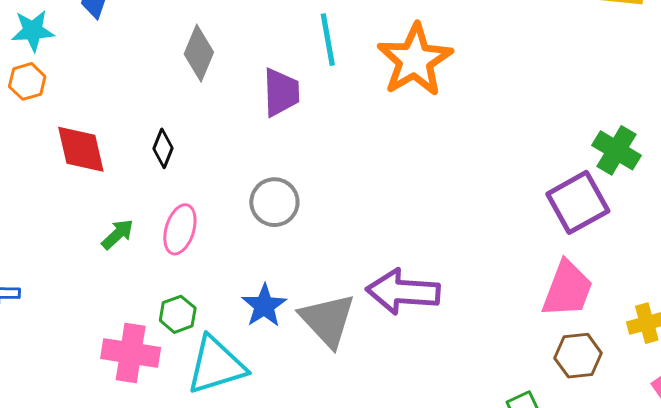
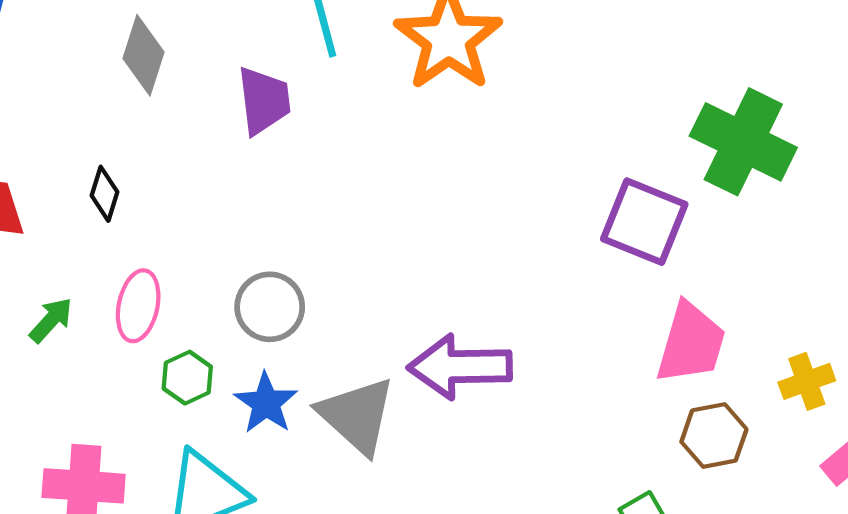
green cross: (616, 150) -> (743, 142), size x1.5
gray circle: (274, 202) -> (270, 307), moved
purple square: (578, 202) -> (644, 222), moved, turned -34
green hexagon: (178, 314) -> (187, 378), moved

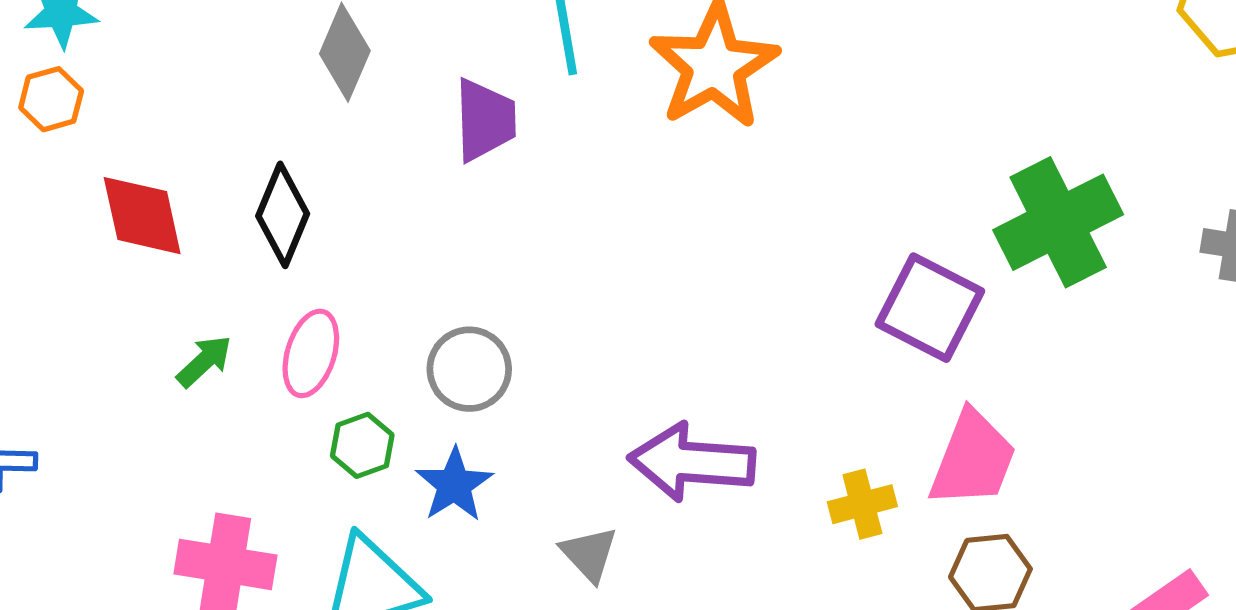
green cross: (743, 142) -> (1058, 222), turned 32
black diamond: (105, 194) -> (283, 215), size x1.5
yellow cross: (807, 381) -> (862, 504), moved
gray triangle: (357, 415) -> (589, 554), moved, size x0.6

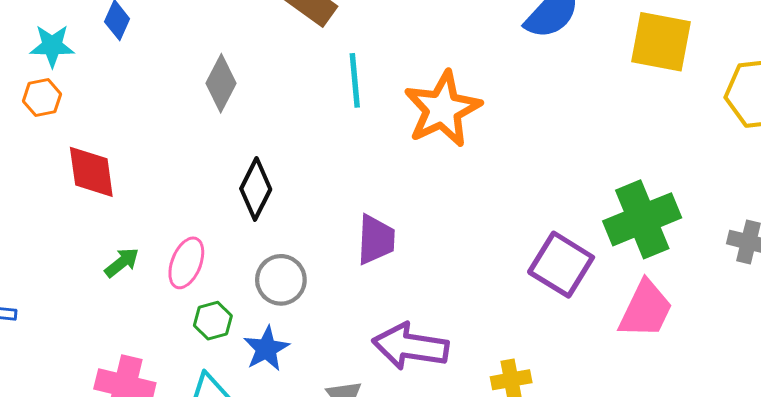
purple trapezoid: (485, 120) -> (376, 240), moved
black diamond: (283, 215) -> (256, 189), moved
pink trapezoid: (973, 459) -> (646, 309), moved

